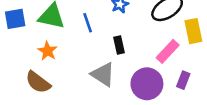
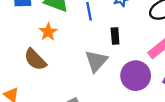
gray triangle: (103, 74) -> (96, 61), turned 30

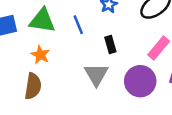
brown semicircle: (35, 59) -> (33, 86), turned -115

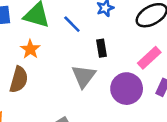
blue line: (78, 25) -> (72, 24), turned -30

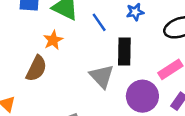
black rectangle: (101, 48) -> (124, 51), size x1.5
gray triangle: (84, 76) -> (102, 76), turned -30

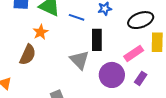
blue line: (99, 22) -> (77, 17), turned -35

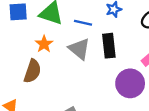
gray triangle: (79, 60) -> (79, 49), moved

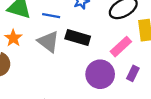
black rectangle: (109, 46) -> (78, 38), turned -65

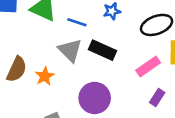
orange star: (13, 38) -> (45, 76), moved
purple circle: (100, 74) -> (95, 98), moved

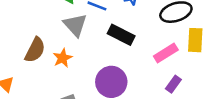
gray triangle: (70, 50) -> (75, 25), moved

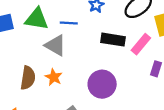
black rectangle: (121, 35) -> (113, 40), moved

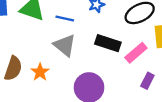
gray triangle: (55, 45) -> (65, 45), moved

